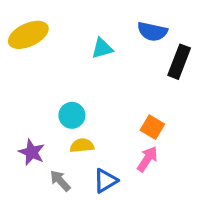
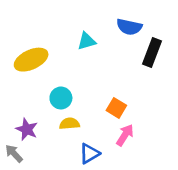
yellow ellipse: (28, 35) -> (31, 60), moved
orange square: (152, 127) -> (116, 108), moved
gray arrow: (60, 181) -> (14, 154), moved

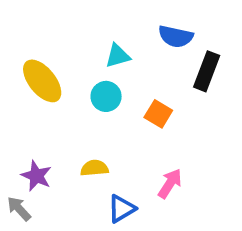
yellow ellipse: (31, 60) -> (42, 81), turned 76
cyan circle: (61, 98) -> (106, 96), moved
orange square: (116, 108) -> (158, 114), moved

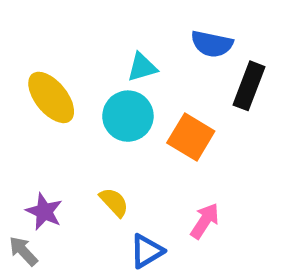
cyan circle: (106, 96) -> (128, 116), size x1.4
orange square: (158, 114) -> (191, 137), size x1.4
yellow semicircle: (94, 168) -> (114, 202), turned 52

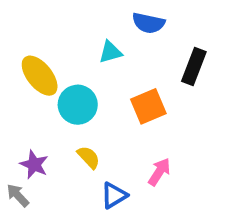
blue semicircle: (212, 44) -> (148, 23), moved
cyan circle: (128, 116) -> (78, 105), moved
orange square: (191, 137) -> (148, 106), turned 36

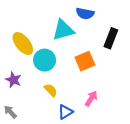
cyan triangle: (110, 52) -> (63, 30), size x1.6
purple star: (34, 165) -> (13, 80), moved

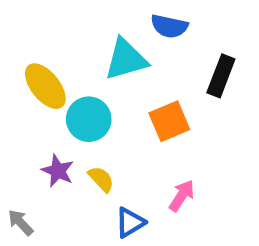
purple star: (13, 80) -> (58, 171), moved

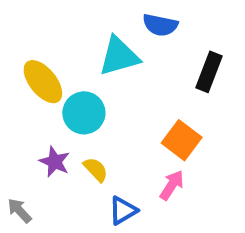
orange square: (169, 121) -> (182, 140), moved, turned -30

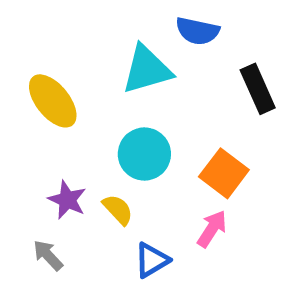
black rectangle: (209, 72) -> (258, 89), turned -45
cyan circle: (84, 113) -> (144, 154), moved
gray arrow: (19, 211) -> (48, 255), moved

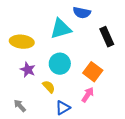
yellow ellipse: (53, 101) -> (22, 42), turned -45
purple star: (67, 200) -> (28, 70), moved

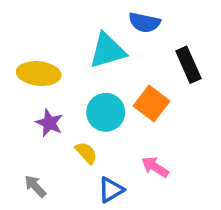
orange square: (93, 72) -> (151, 104), moved
pink arrow: (88, 95) -> (155, 167), turned -91

